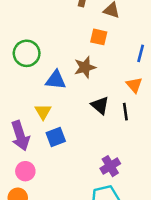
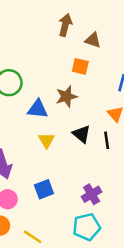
yellow triangle: (43, 112) -> (46, 140), moved
blue square: (56, 137) -> (44, 189), moved

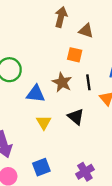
brown star: (66, 96) -> (62, 82), turned -30
black line: (107, 140) -> (88, 82), moved

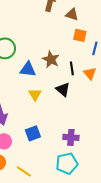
orange square: (75, 55) -> (80, 35), moved
black line: (88, 82) -> (72, 68), moved
purple cross: (85, 172) -> (71, 137), turned 35

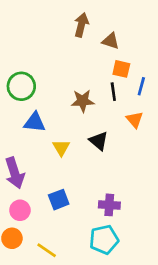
brown star: (51, 59) -> (83, 101), turned -30
black line: (72, 68) -> (113, 92), moved
blue triangle: (28, 69) -> (35, 122), moved

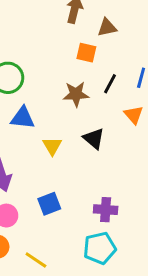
brown triangle: (111, 41) -> (107, 27), turned -30
orange square: (121, 69) -> (86, 53), moved
black line: (113, 92) -> (110, 84), turned 36

